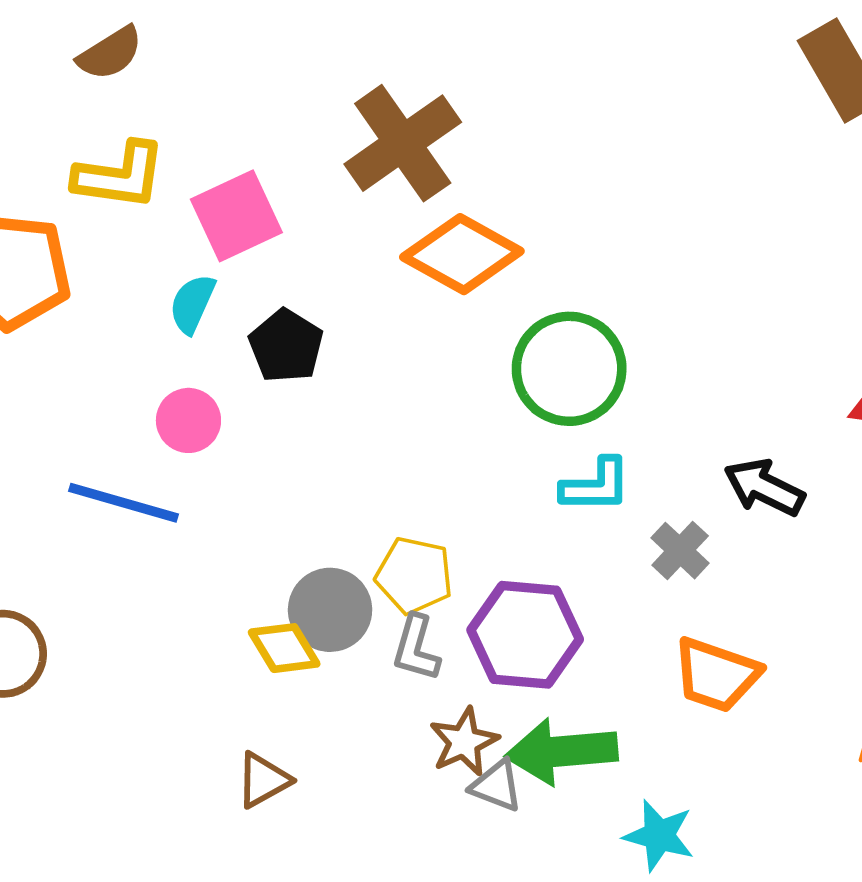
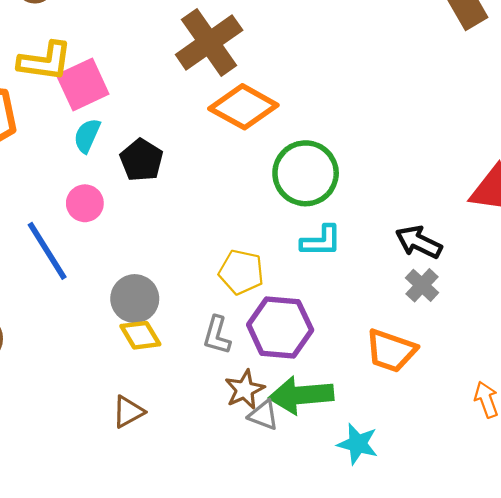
pink square: (236, 216) -> (83, 85), moved
blue line: (123, 503) -> (47, 251), turned 42
gray cross: (680, 551) -> (422, 285), moved
yellow pentagon: (414, 575) -> (241, 272), moved
gray circle: (330, 610) -> (135, 299), moved

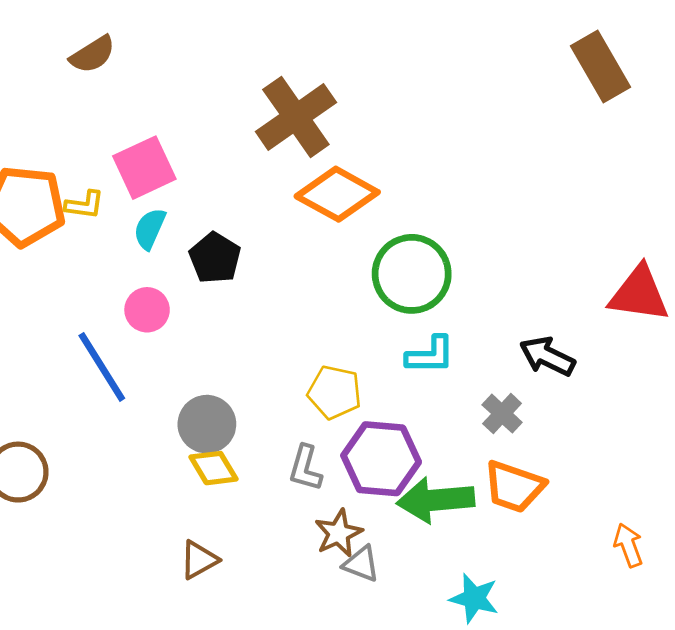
yellow L-shape: (45, 61) -> (85, 205), moved, size x0.6
gray cross: (422, 285) -> (502, 414), moved
green arrow: (301, 395) -> (436, 500), moved

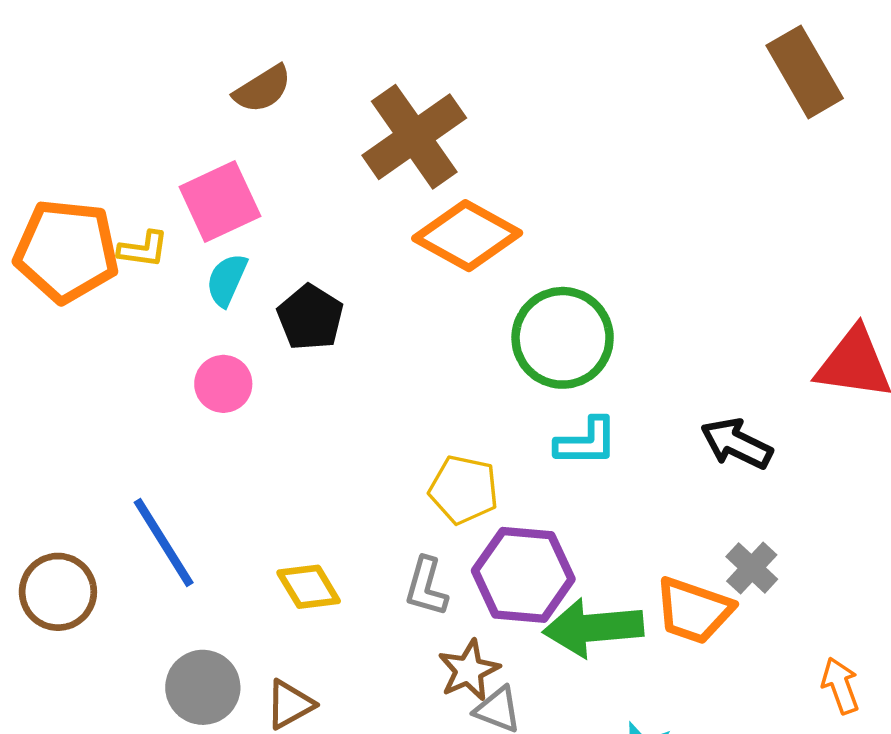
brown semicircle: (93, 55) -> (263, 89), moved
blue line: (102, 367) -> (164, 542), moved
gray cross: (502, 414) -> (752, 568), moved
gray circle: (207, 424) -> (203, 687), moved

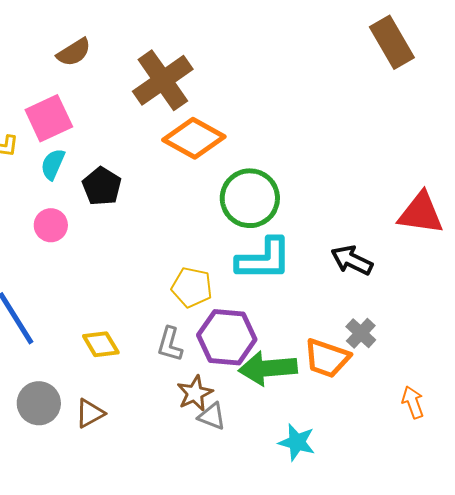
cyan L-shape: (586, 442) -> (264, 259), size x1.5

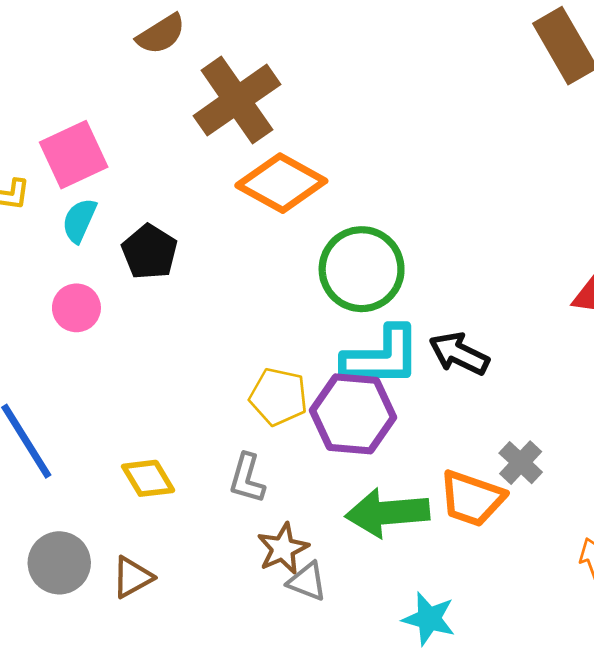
brown semicircle: (74, 52) -> (161, 34), moved
black arrow: (352, 260) -> (459, 354), moved
purple hexagon: (227, 337) -> (353, 414), moved

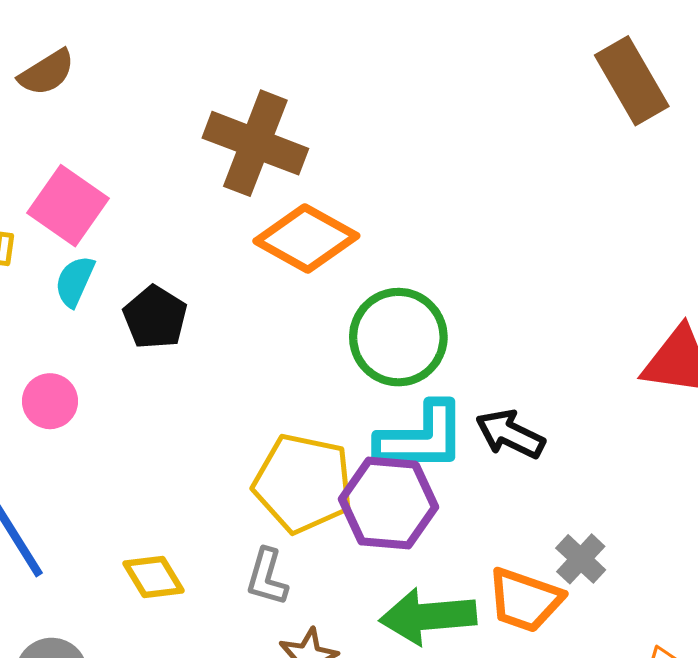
brown semicircle: (161, 34) -> (47, 73), moved
brown cross: (237, 100) -> (255, 143), turned -34
pink square: (74, 155) -> (68, 206), turned -30
pink circle: (76, 308) -> (50, 401), moved
yellow pentagon: (278, 397) -> (303, 483), size x1.5

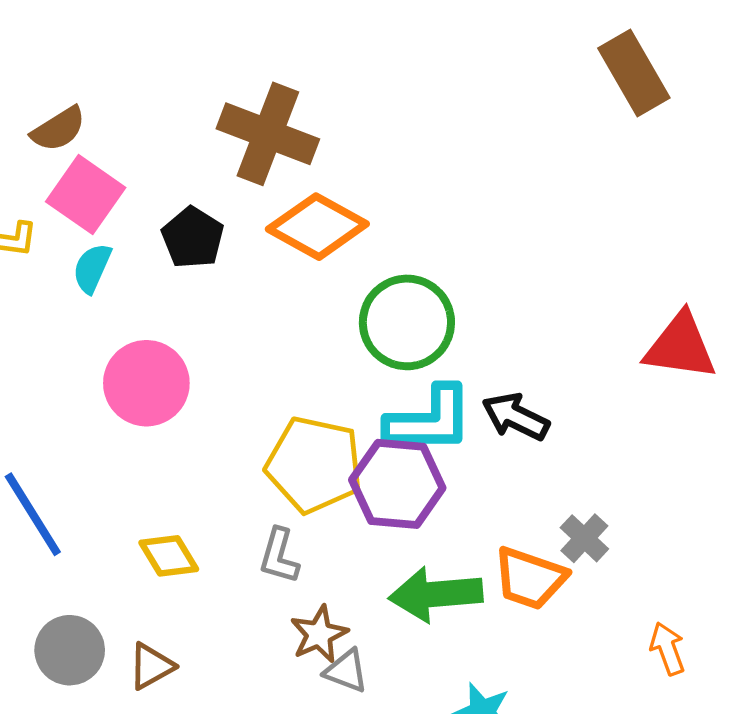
brown semicircle: (47, 73) -> (58, 129), moved
black pentagon: (155, 317) -> (193, 238), moved
pink circle: (50, 401) -> (146, 383), moved, size x1.6

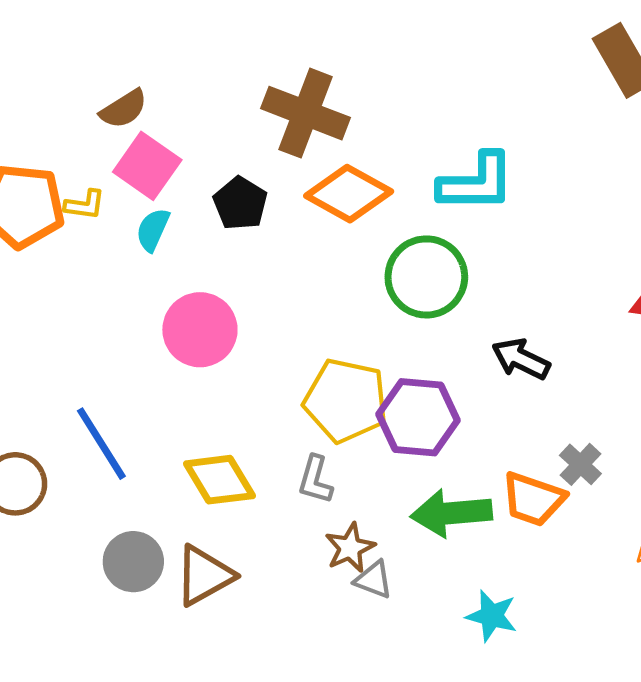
cyan L-shape: (429, 420) -> (476, 183), moved
yellow diamond: (169, 556) -> (219, 480), size x1.4
brown triangle: (151, 666) -> (204, 576), size x1.5

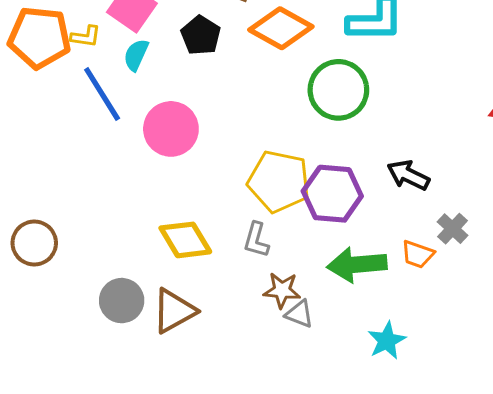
black arrow: (521, 359) -> (408, 175), moved
blue line: (101, 444) -> (102, 94), moved
orange trapezoid: (533, 499) -> (418, 254), size x0.7
brown star: (350, 548) -> (282, 290), turned 30
cyan star: (492, 616) -> (387, 341), turned 30

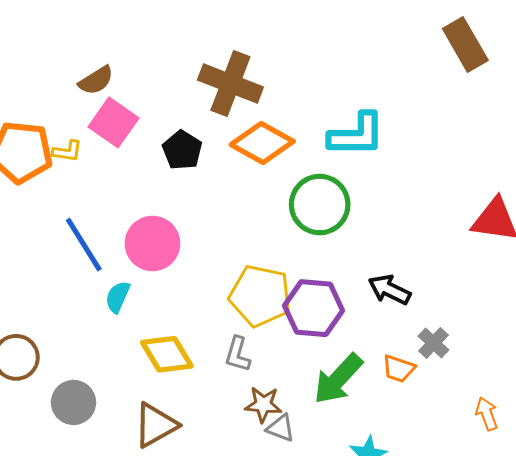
cyan semicircle: (136, 55) -> (118, 297), moved
blue line: (102, 94) -> (84, 245), moved
green arrow: (357, 265) -> (338, 379), turned -42
gray circle: (122, 301) -> (74, 402), moved

